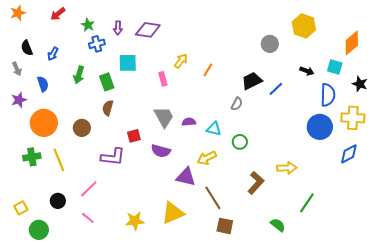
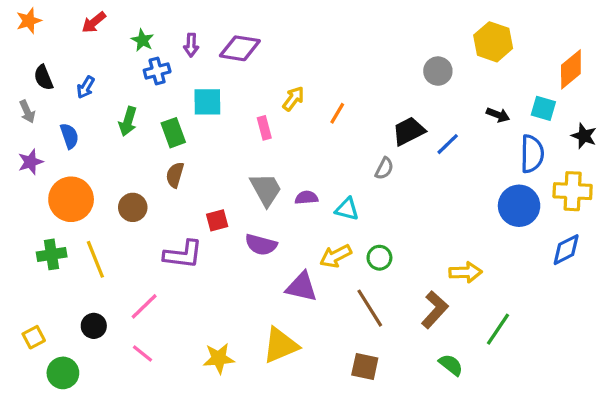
green circle: (240, 142) -> (379, 258), moved
brown L-shape: (256, 183) -> (435, 310), moved
brown line: (213, 198) -> (370, 308), moved

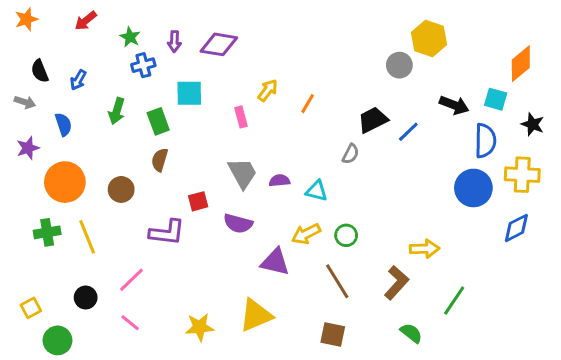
yellow hexagon: (493, 42) -> (429, 38), moved
gray arrow: (27, 112) -> (25, 102), turned -48
black arrow: (498, 115) -> (454, 105), size x1.4

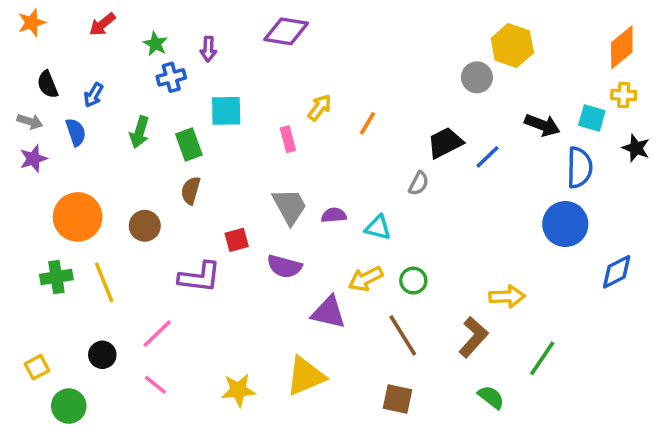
purple diamond: (219, 44) -> (286, 31), moved
orange diamond: (521, 64) -> (622, 47), moved
blue semicircle: (63, 124) -> (76, 132), moved
purple star: (28, 148) -> (33, 159), moved
yellow cross: (522, 175) -> (624, 95), moved, size x0.6

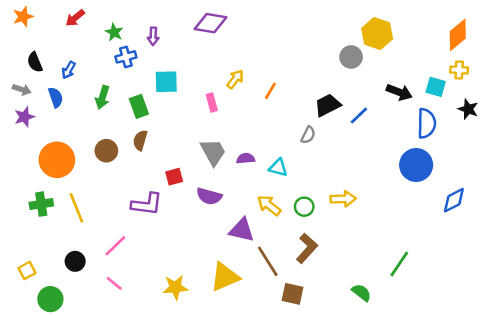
brown circle: (145, 226) -> (106, 151), moved
yellow arrow: (366, 279) -> (269, 205), turned 65
yellow arrow: (507, 296) -> (343, 199), moved
brown line: (403, 335) -> (268, 261), moved
brown L-shape: (473, 337) -> (307, 248), moved

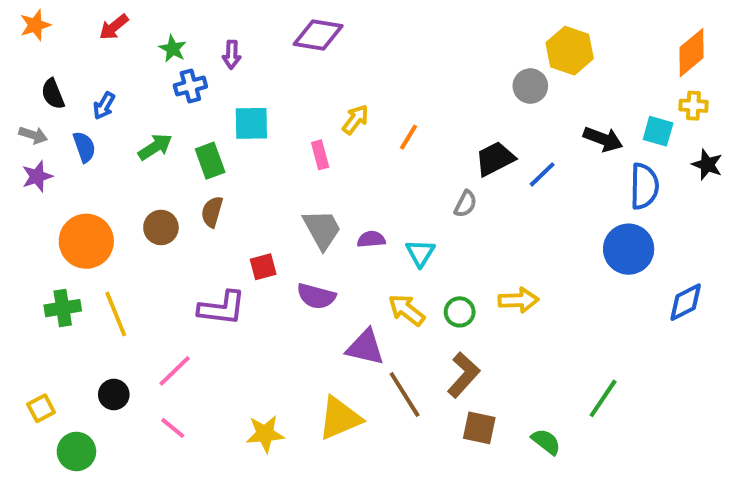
green arrow: (102, 97) -> (155, 147), turned -140
cyan triangle: (278, 168) -> (420, 253), turned 48
brown square: (292, 294) -> (479, 428), moved

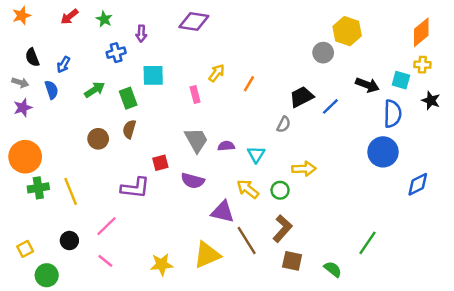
green star: (173, 49) -> (104, 19), moved
orange circle: (86, 241) -> (25, 157), moved
yellow arrow: (519, 300) -> (304, 169), moved

